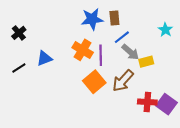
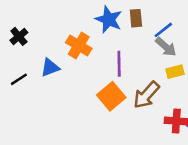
blue star: (92, 19) -> (109, 20), turned 30
blue line: (122, 37) -> (163, 30), moved
orange cross: (83, 50) -> (79, 46), moved
gray arrow: (130, 52) -> (166, 47), moved

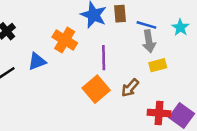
blue line: (163, 30) -> (146, 25), turned 54
gray arrow: (166, 47) -> (149, 41), turned 40
brown arrow: (146, 95) -> (130, 88), size x0.7

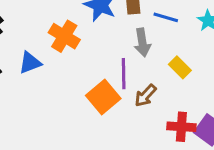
gray arrow: (149, 41) -> (142, 42), moved
purple line: (104, 58) -> (124, 74), moved
yellow rectangle: (158, 65) -> (180, 67), turned 60

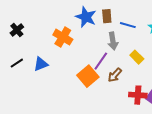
blue triangle: (30, 63) -> (41, 64), moved
purple line: (124, 74) -> (101, 61), turned 36

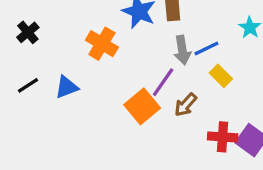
blue line: (128, 25) -> (206, 48), moved, turned -42

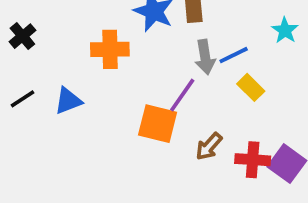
orange cross: (102, 44) -> (110, 49), turned -32
brown arrow: (186, 105) -> (209, 146), moved
orange square: (142, 106) -> (158, 124), turned -36

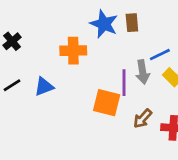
gray arrow: (205, 57) -> (143, 72), moved
purple line: (182, 95) -> (124, 83), turned -35

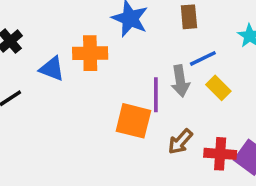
brown rectangle: (132, 23) -> (189, 17), moved
blue triangle: (44, 87) -> (52, 69), moved, turned 42

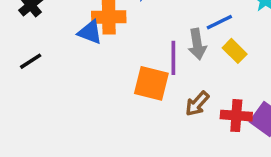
blue triangle: (52, 69) -> (90, 32), moved

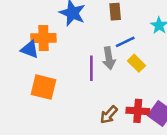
orange square: (151, 83) -> (44, 87), moved
brown arrow: (197, 104) -> (109, 115), moved

